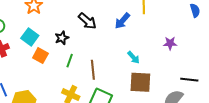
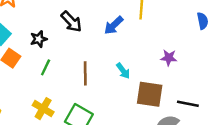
brown line: (93, 70) -> (85, 73), moved
brown square: (140, 82) -> (150, 94), moved

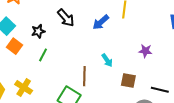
brown line: (85, 73) -> (84, 76), moved
brown square: (150, 94) -> (128, 81), size x0.7
yellow cross: (43, 109) -> (24, 87), moved

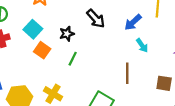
cyan arrow: (107, 60) -> (142, 45), moved
brown line: (84, 76) -> (127, 73), moved

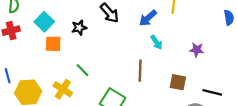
orange square: (42, 50) -> (53, 44), turned -35
green line: (73, 59) -> (83, 70), moved, turned -72

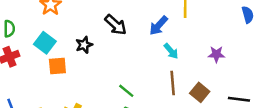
green line: (83, 70) -> (126, 91), moved
brown line: (140, 71) -> (173, 83), moved
brown square: (178, 82) -> (200, 92), turned 35

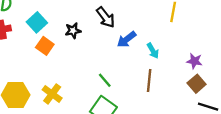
blue arrow: (158, 26) -> (127, 39), moved
orange square: (57, 66) -> (45, 46), turned 30
brown square: (200, 92) -> (197, 84), moved

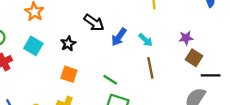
orange square: (45, 46) -> (69, 74), moved

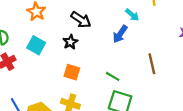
black arrow: (94, 23) -> (81, 20), moved
cyan arrow: (146, 40) -> (132, 15), moved

